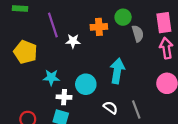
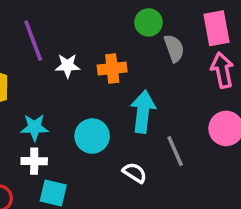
orange cross: (99, 27) -> (112, 68), moved
white cross: (64, 97) -> (34, 161), moved
gray line: (136, 109) -> (175, 151), moved

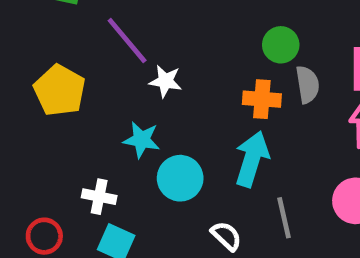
purple line: (33, 41) -> (127, 40), turned -30
orange cross: (112, 68) -> (262, 99), moved
cyan star: (34, 127) -> (142, 140), moved

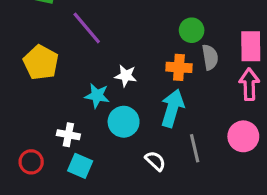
white star: (165, 81) -> (126, 76), moved

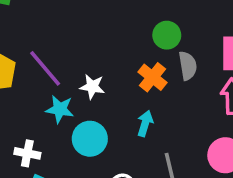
purple line: (87, 28) -> (45, 68), moved
orange cross: (179, 67) -> (153, 77), turned 35
cyan arrow: (172, 108) -> (145, 123), size x0.6

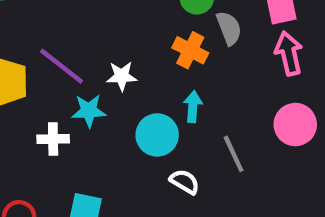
cyan circle: (90, 139) -> (157, 135), moved
white cross: (27, 153) -> (53, 139), moved

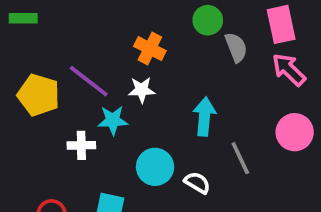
orange cross: (190, 50) -> (150, 49), moved
pink arrow: (289, 53) -> (289, 70), turned -33
cyan arrow: (193, 107) -> (204, 117), size x1.4
cyan circle: (157, 135) -> (155, 167), moved

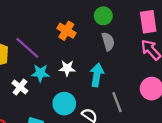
gray semicircle: (236, 47) -> (108, 41), moved
white star: (142, 90) -> (67, 68), moved
white cross: (81, 145) -> (20, 87), turned 35

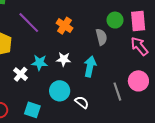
green circle: (103, 16) -> (115, 20), moved
purple line: (27, 48) -> (29, 23), moved
gray line: (117, 102) -> (117, 92), moved

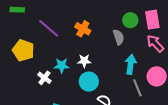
cyan arrow: (90, 66) -> (131, 64), moved
cyan circle: (60, 91) -> (89, 82), moved

